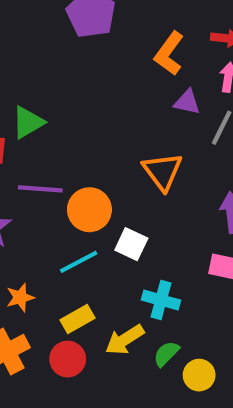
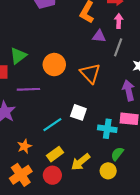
orange circle: (89, 210) -> (54, 65), moved
cyan cross: (161, 300) -> (107, 129), moved
green semicircle: (166, 354) -> (117, 154), moved
yellow circle: (199, 375) -> (108, 171), moved

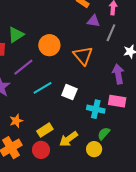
purple line: (28, 89) -> (23, 67), turned -40
cyan line: (52, 125) -> (43, 88), moved

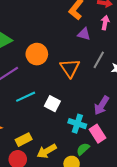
gray line: (111, 33) -> (99, 60), moved
purple arrow: (118, 74) -> (102, 105), moved, turned -144
pink rectangle: (117, 101) -> (97, 134), moved, turned 42

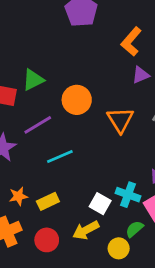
purple triangle: (84, 34) -> (141, 75), turned -40
white square: (52, 104) -> (100, 204), moved
yellow rectangle: (24, 140) -> (48, 201), moved

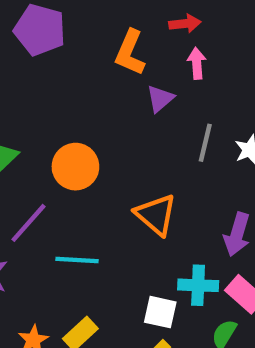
orange triangle: (120, 120) -> (156, 215), moved
cyan line: (60, 156) -> (77, 260), turned 44

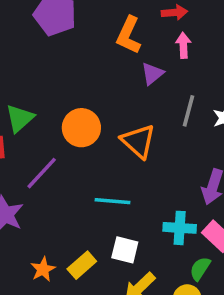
orange triangle: (156, 215) -> (138, 141), moved
cyan line: (77, 260) -> (112, 201), moved
white square: (160, 312) -> (125, 250), moved

